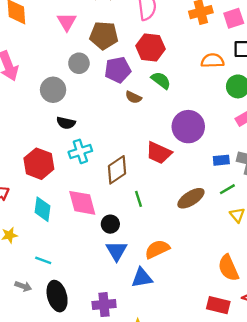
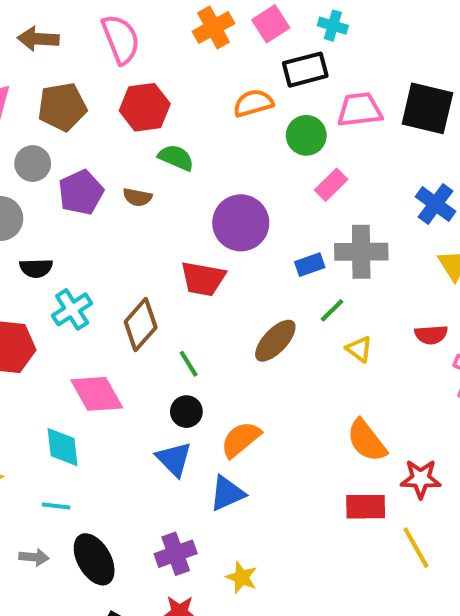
purple pentagon: (118, 70) -> (81, 192), moved
cyan diamond: (42, 209) -> (63, 447), moved
black circle: (110, 224) -> (186, 412), moved

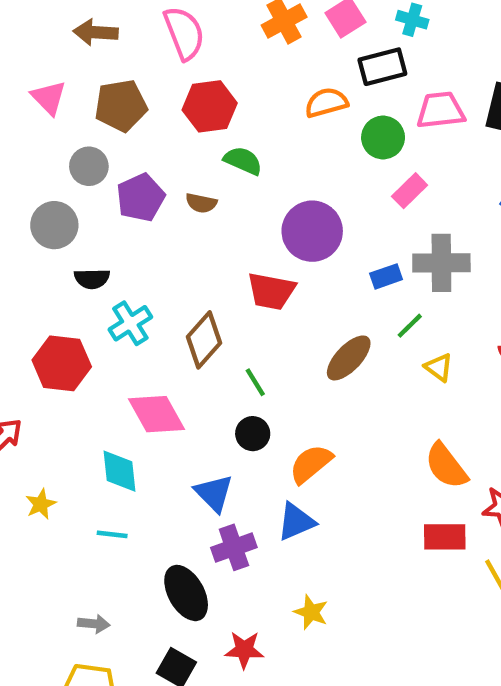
blue triangle: (174, 459) -> (214, 493), moved
purple cross: (176, 554) -> (234, 547), moved
gray arrow: (34, 557) -> (94, 624), moved
black ellipse: (94, 559) -> (186, 593), moved

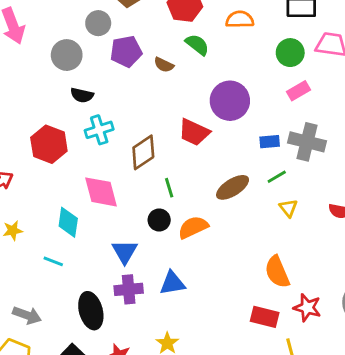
orange semicircle: (326, 103) -> (240, 19), moved
orange semicircle: (311, 464) -> (193, 227), moved
gray arrow: (94, 624) -> (27, 315), size x1.4

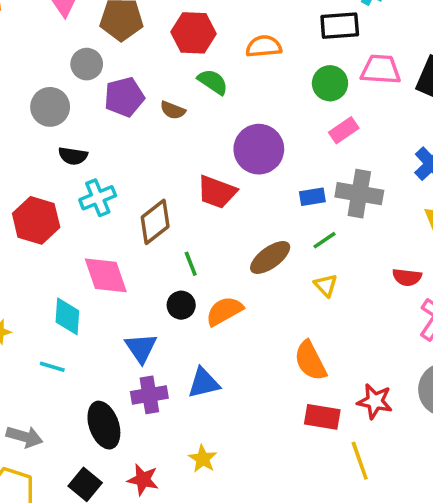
yellow triangle: (288, 208) -> (326, 285), moved
orange semicircle: (277, 272) -> (310, 361), moved

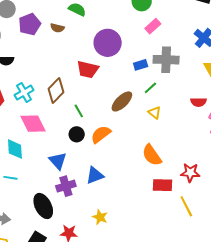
cyan cross: (98, 198) -> (24, 93), moved

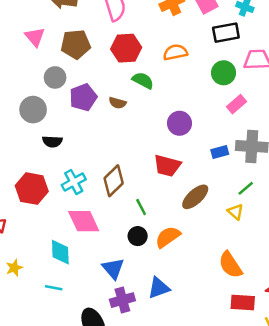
purple circle: (108, 43) -> (179, 123), size x0.7
red trapezoid: (88, 69) -> (167, 166), moved
green line: (150, 88) -> (246, 188), moved

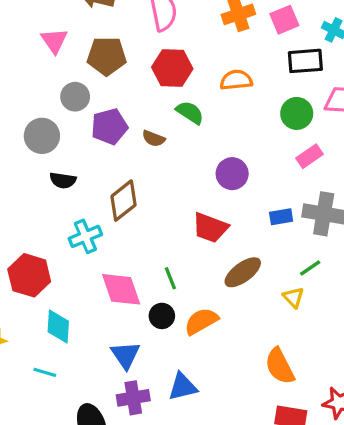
brown diamond: (114, 181) -> (123, 201), moved
red hexagon: (32, 189) -> (29, 275), moved
pink diamond: (84, 221) -> (121, 289), moved

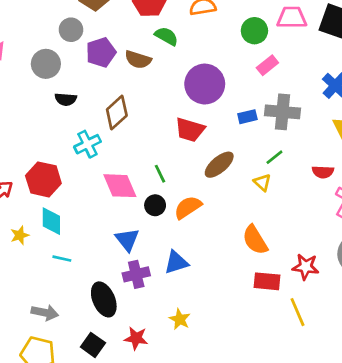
brown semicircle: (154, 138) -> (138, 60), size x1.4
purple circle: (232, 174) -> (205, 84), size x1.5
cyan diamond: (58, 327) -> (51, 221), moved

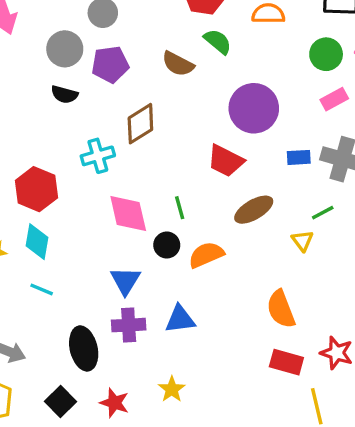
purple pentagon: (101, 52) -> (110, 64), moved
black semicircle: (66, 99) -> (64, 94), moved

